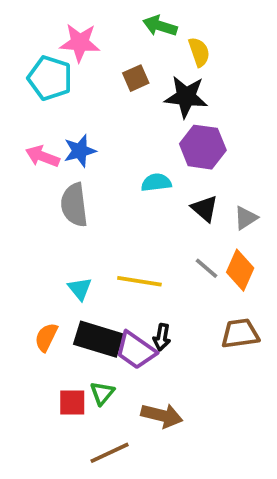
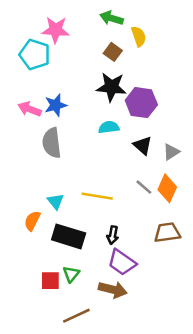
brown square: (136, 78) -> (113, 52), moved, turned -30
black star: (186, 97) -> (111, 87), moved
orange semicircle: (46, 337) -> (32, 221), moved
purple trapezoid: (136, 350) -> (122, 262), moved

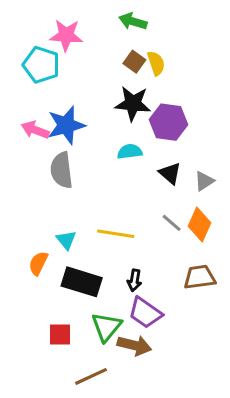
yellow semicircle: (139, 36) -> (156, 63), moved
blue star: (56, 105) -> (66, 125), size x1.4
green triangle: (71, 274) -> (106, 327), moved, size x1.5

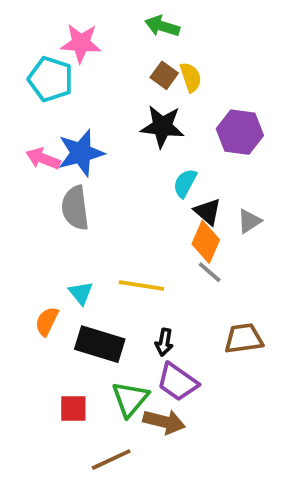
purple hexagon: (168, 122) -> (240, 132), moved
cyan semicircle: (130, 152) -> (185, 183), moved, turned -55
orange diamond: (200, 224) -> (206, 242), moved

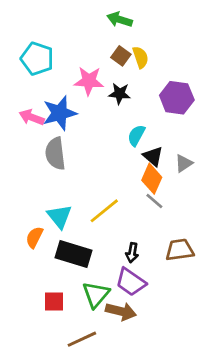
pink star: (81, 43) -> (89, 81), moved
black star: (162, 126) -> (120, 94), size x0.7
yellow line: (141, 285) -> (104, 211), turned -48
cyan triangle: (81, 293) -> (60, 216), size x1.4
black arrow: (164, 342) -> (132, 253), moved

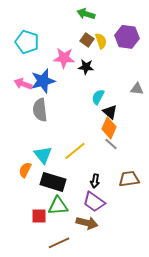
purple hexagon: (177, 98) -> (127, 37), moved
gray triangle: (184, 163) -> (137, 89), moved, turned 40
green triangle: (96, 295) -> (58, 206), moved, turned 45

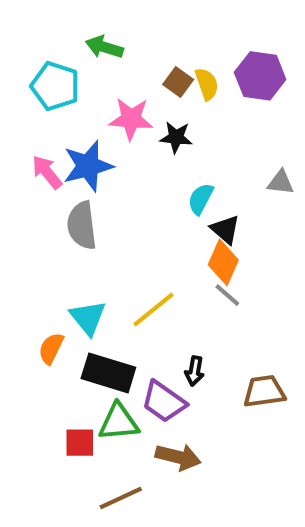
green arrow: (86, 14) -> (104, 47), moved
pink arrow: (23, 84) -> (47, 172), turned 30
brown trapezoid: (129, 179) -> (264, 391), moved
purple trapezoid: (94, 202) -> (164, 402), moved

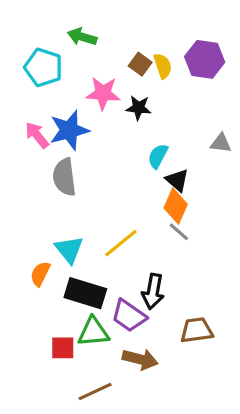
black arrow: (195, 371) -> (153, 292), size x1.5
brown trapezoid: (264, 391) -> (197, 330), moved

